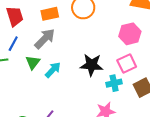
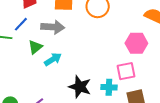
gray arrow: (45, 39) -> (53, 27), turned 35
black star: (92, 65) -> (80, 87), moved

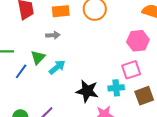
blue line: (21, 24) -> (21, 71), moved
gray arrow: (53, 27) -> (53, 35), size x0.6

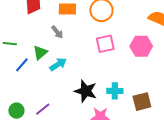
gray arrow: (53, 35) -> (57, 32), turned 48
pink square: (131, 70) -> (105, 44), moved

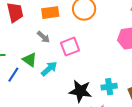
pink square: (105, 44) -> (70, 47), moved
green triangle: (40, 53) -> (30, 60), turned -35

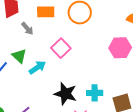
gray arrow: (43, 37) -> (27, 29), moved
pink square: (70, 47) -> (61, 48), turned -30

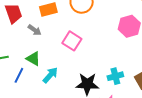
cyan arrow: (37, 67) -> (50, 75), moved

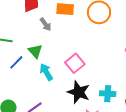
pink square: (72, 41) -> (75, 63), moved
cyan arrow: (50, 75) -> (46, 72), turned -90

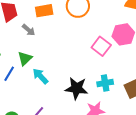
green triangle: (35, 51) -> (25, 58), turned 42
pink square: (75, 63) -> (101, 46), moved

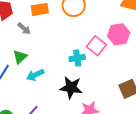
cyan arrow: (40, 76) -> (35, 75), turned -72
cyan cross: (105, 83) -> (77, 58), moved

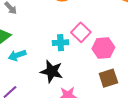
pink hexagon: (119, 34) -> (103, 48), moved

